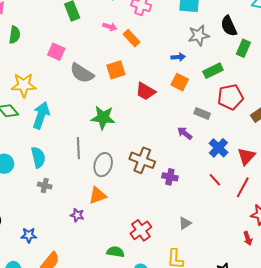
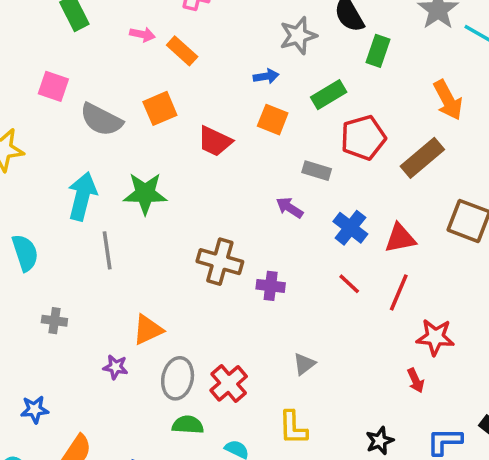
cyan arrow: (41, 115) -> (82, 196), moved
red triangle: (246, 156) -> (400, 238), turned 42
cyan semicircle: (38, 157) -> (25, 253), moved
gray ellipse: (103, 165) -> (178, 378), moved

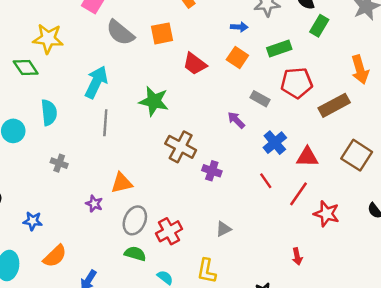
green star: (145, 193) -> (154, 101), moved
red star: (435, 337) -> (326, 214), moved

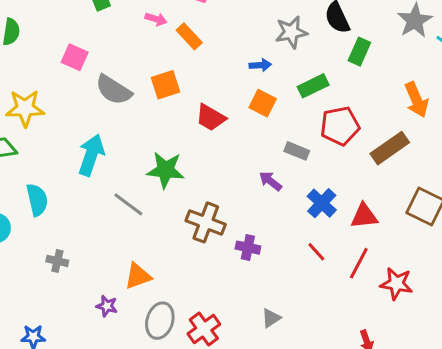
gray line: (105, 123) -> (128, 204), moved, turned -50

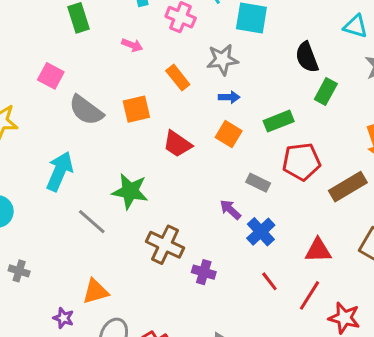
gray star: (291, 32) -> (222, 60), moved
orange rectangle: (189, 36) -> (178, 78), moved
blue cross: (322, 203) -> (261, 232), moved

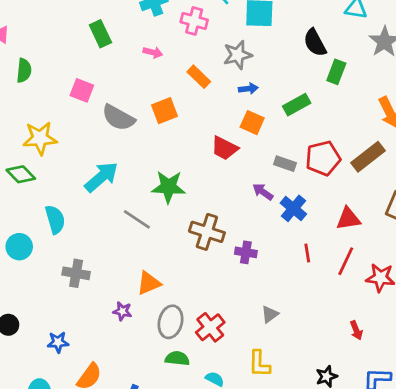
red trapezoid: (177, 144) -> (224, 148), moved
red pentagon: (301, 162) -> (323, 158), moved
cyan arrow: (60, 171) -> (101, 177), turned 33
gray cross: (19, 271) -> (76, 273), size x1.4
red line: (269, 281) -> (307, 253), turned 36

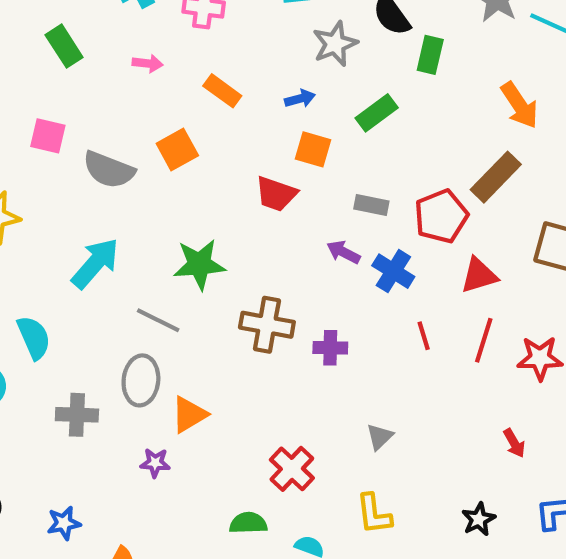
gray star: (238, 55) -> (335, 44), moved
red pentagon: (323, 158) -> (441, 216), moved
gray ellipse: (171, 322) -> (141, 380), moved

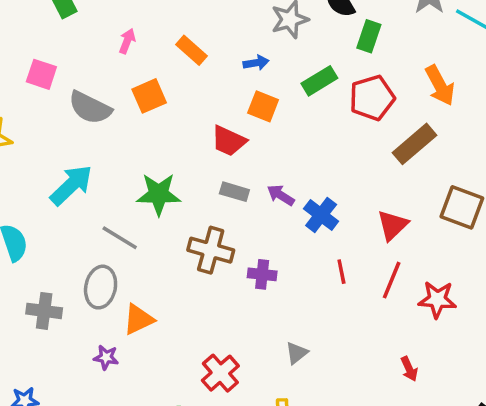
pink arrow: (148, 63) -> (127, 41), moved, turned -80
gray rectangle: (371, 205) -> (234, 192), moved
red pentagon: (441, 216) -> (372, 98), moved
red triangle: (479, 275) -> (393, 225), turned -32

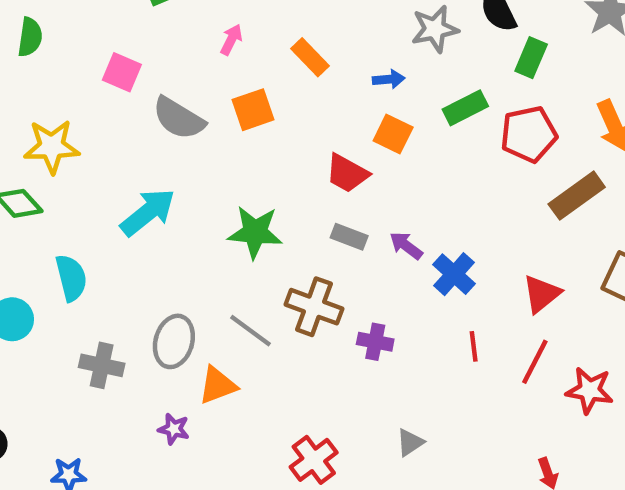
gray line: (120, 238) -> (250, 331), moved

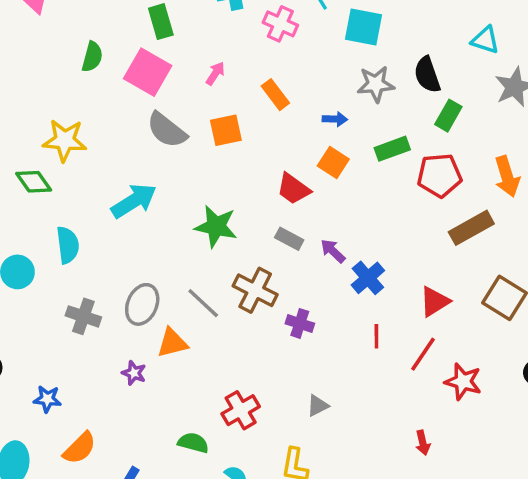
green semicircle: (30, 37) -> (92, 57), moved
pink square: (122, 72) -> (148, 72), moved, size x1.5

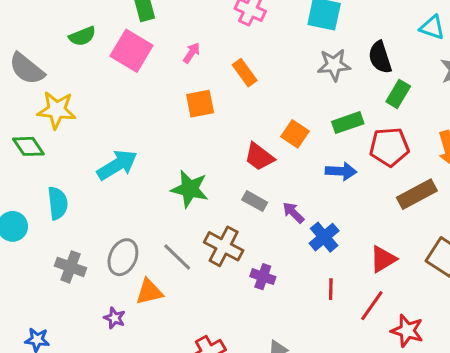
green semicircle: (92, 57) -> (82, 36), turned 52
blue arrow: (335, 119) -> (341, 171), moved, size x1.4
gray semicircle: (167, 130) -> (27, 69), moved

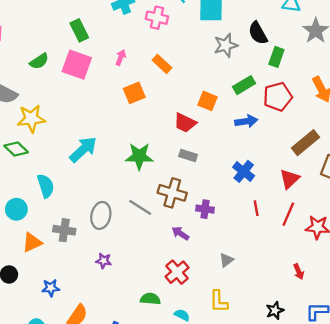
brown rectangle: (417, 194) -> (306, 143), moved
purple arrow: (293, 213) -> (180, 233), moved
orange triangle: (149, 292) -> (32, 242), moved

